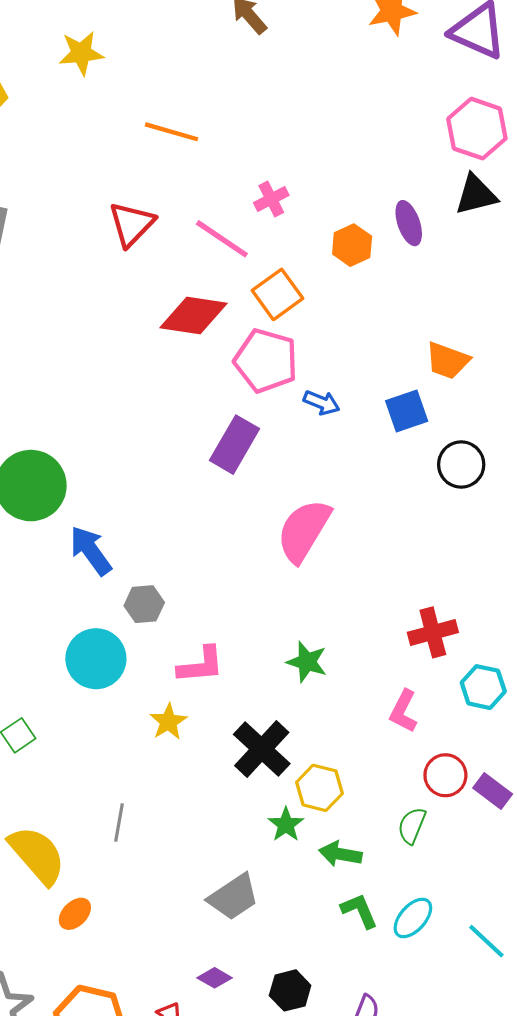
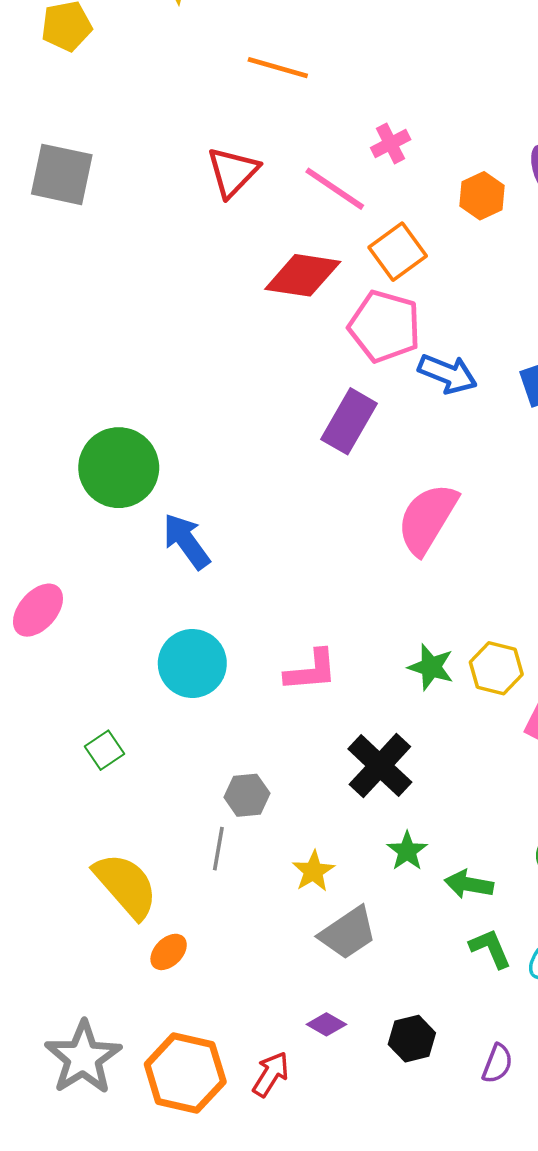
blue arrow: (322, 403) -> (448, 374), size x1.4
gray hexagon: (144, 604) -> (247, 795), moved
yellow star: (168, 722) -> (313, 871), moved
yellow hexagon: (319, 788) -> (496, 668), moved

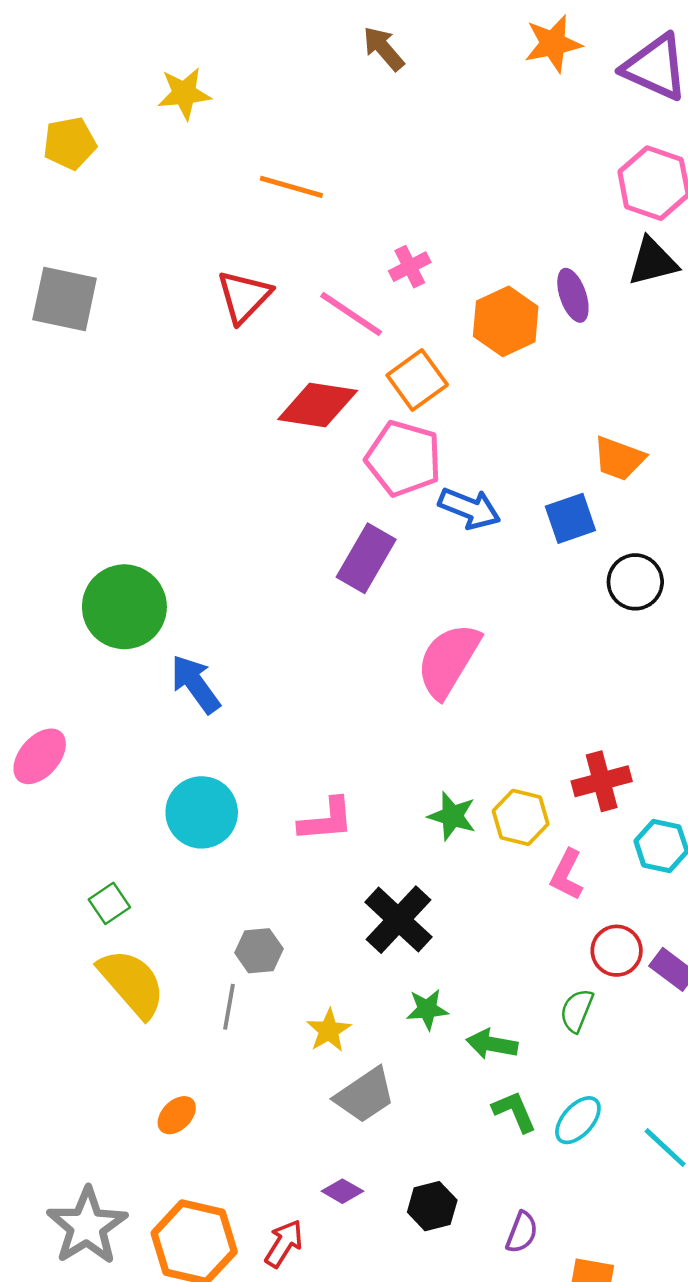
orange hexagon: (482, 196) -> (506, 321), size x1.4
green star: (407, 851) -> (427, 1009), turned 30
yellow semicircle: (126, 885) -> (132, 983), moved

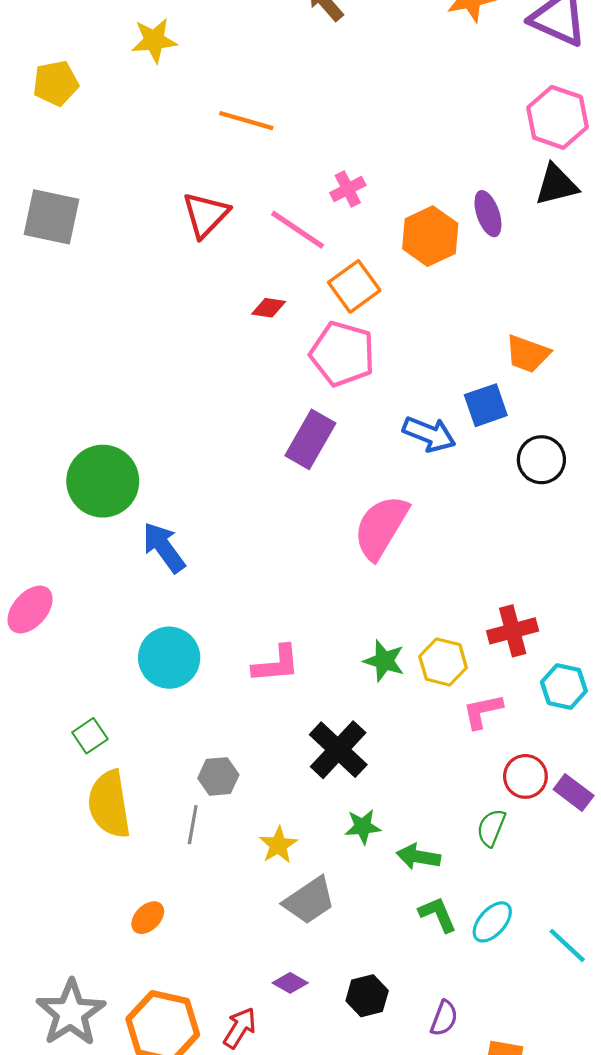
red diamond: (318, 405) -> (269, 308), size x0.5
blue arrow: (470, 508) -> (429, 434), moved
pink L-shape: (567, 875) -> (483, 711), turned 51
yellow semicircle: (132, 983) -> (109, 804), turned -148

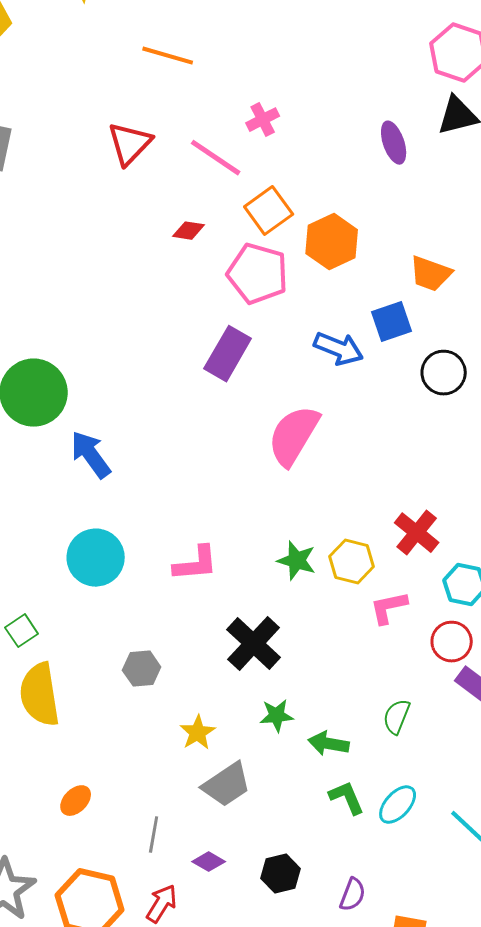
orange hexagon: (430, 236) -> (332, 242), moved
red cross: (513, 631) -> (417, 533), turned -36
red circle: (525, 776) -> (452, 642), moved
gray line: (193, 825) -> (154, 835), moved

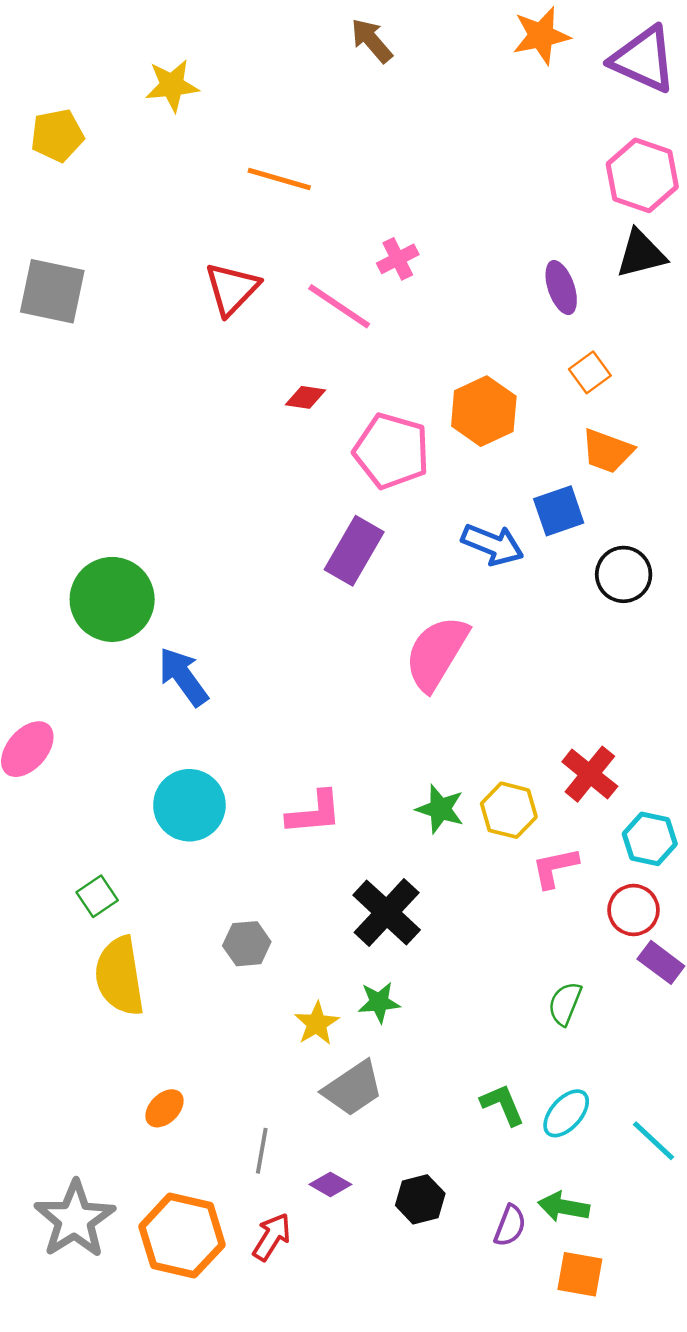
orange square: (269, 211) -> (590, 372), moved, size x0.7
green star: (277, 716) -> (379, 1002), moved
green arrow: (329, 744) -> (564, 1207), moved

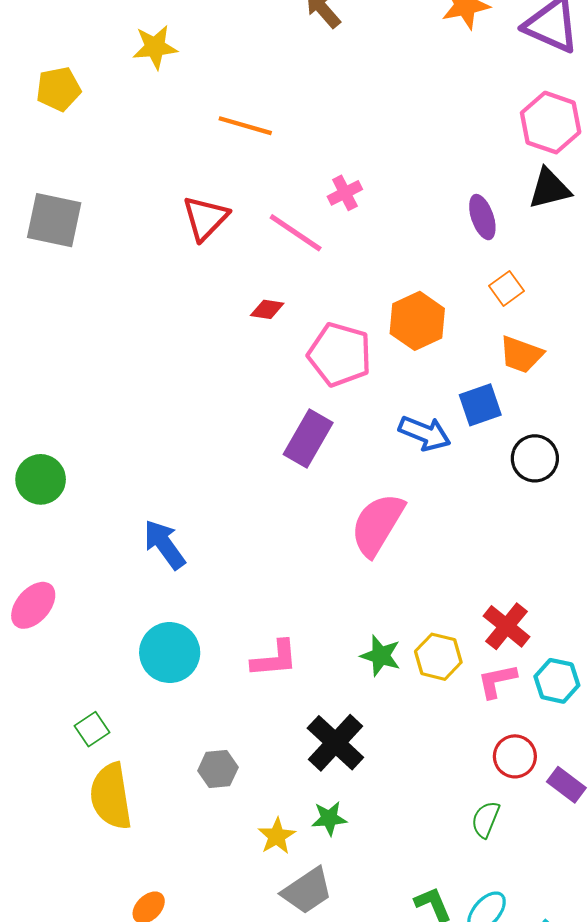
green circle: (112, 599) -> (41, 479), moved, size x0.7
pink L-shape: (555, 868) -> (497, 681), moved
red circle: (634, 910) -> (515, 756), moved

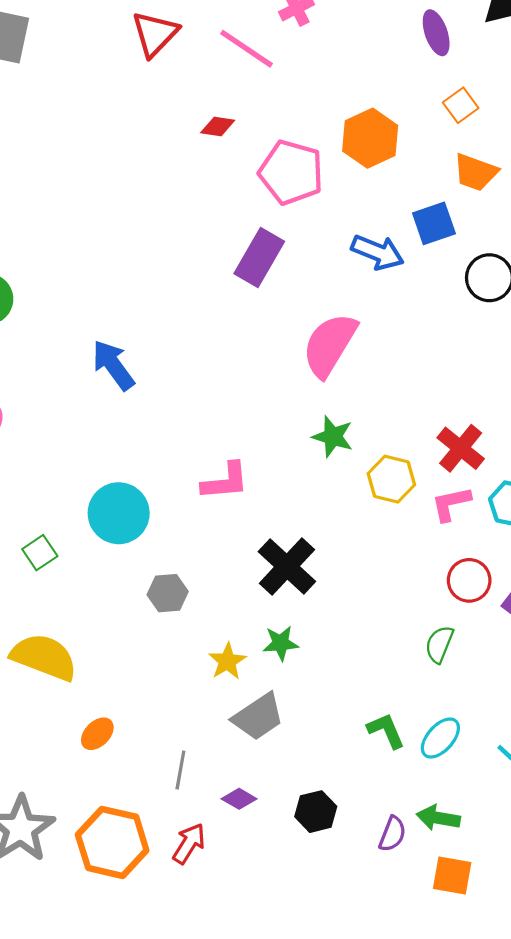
cyan circle: (170, 653) -> (119, 513), moved
green star: (381, 656) -> (333, 437), moved
yellow semicircle: (111, 796) -> (44, 657), moved, turned 120

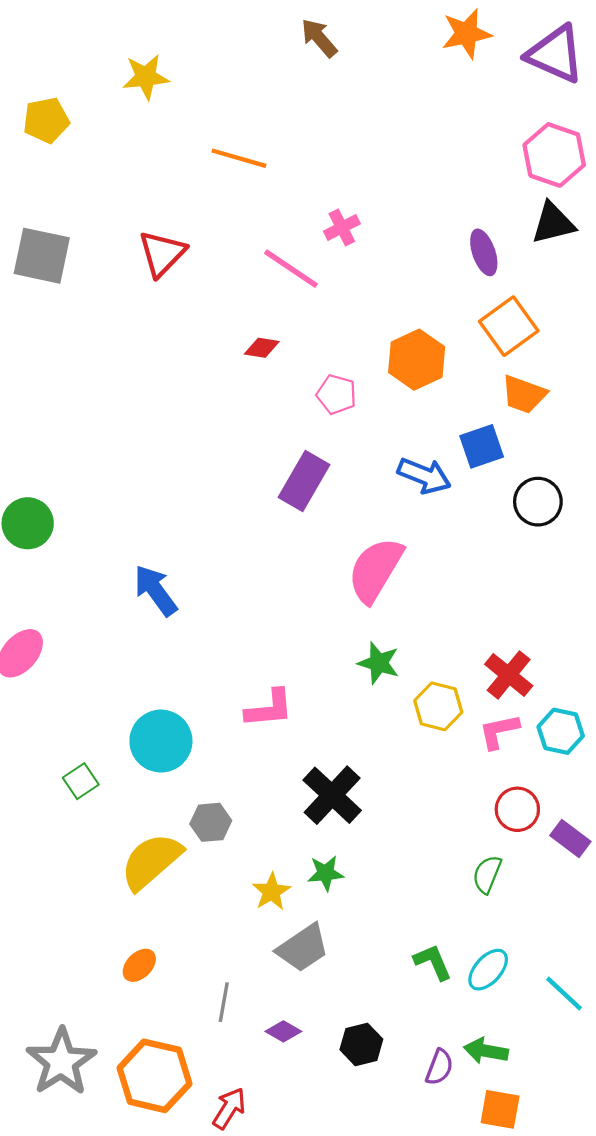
red triangle: (155, 34) -> (162, 254), moved
orange square: (461, 105) -> (509, 326), size x1.6
pink pentagon: (291, 172) -> (336, 394), size x0.6
yellow semicircle: (44, 657) -> (151, 861), moved, turned -62
red arrow: (189, 843) -> (229, 1108), moved

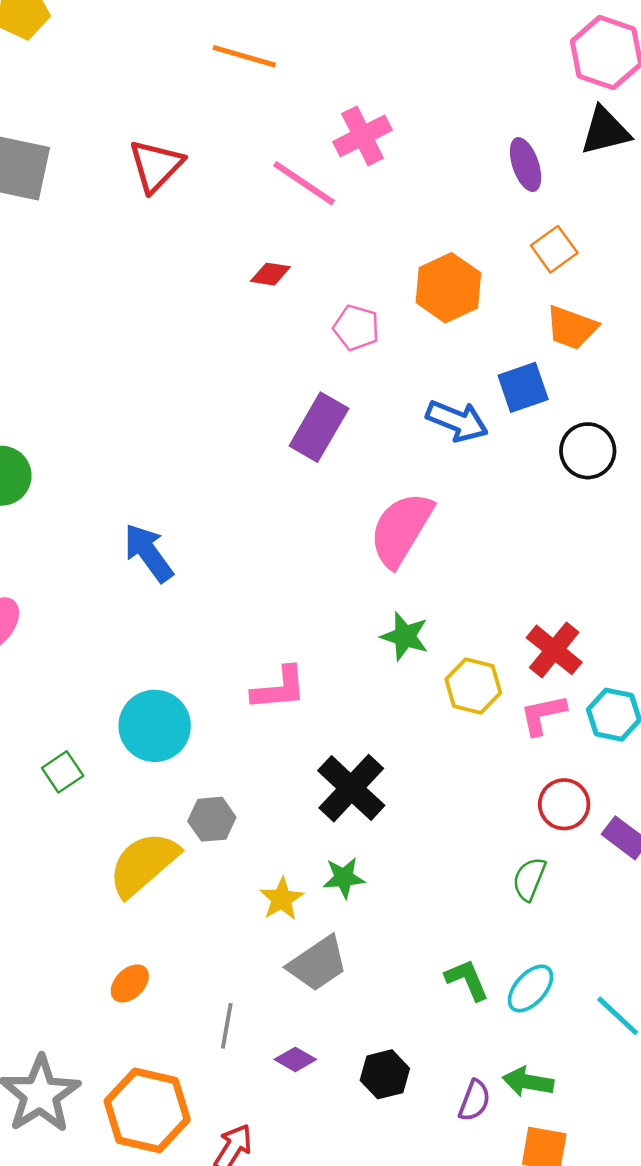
pink cross: (342, 228) -> (362, 136), size x1.4
orange square: (509, 326) -> (554, 249), size x0.7

